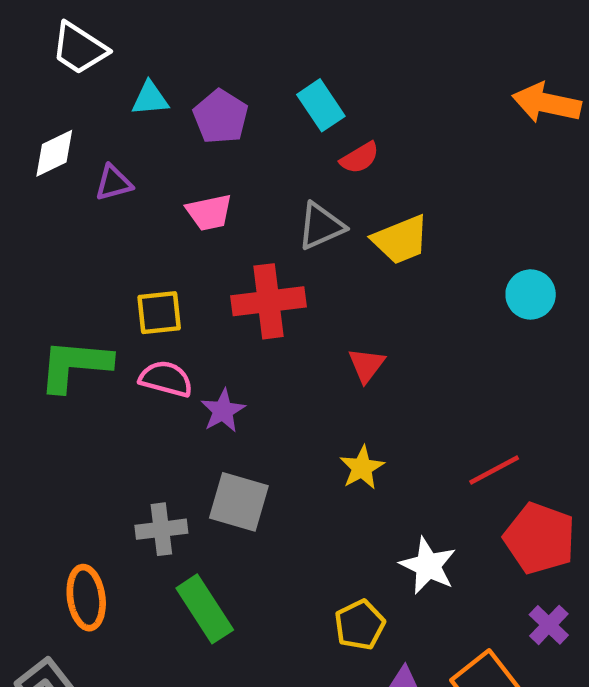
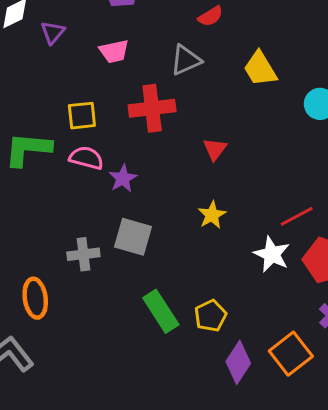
purple triangle: (114, 183) -> (53, 32), turned -35
yellow trapezoid: (401, 240) -> (260, 69), moved, turned 81
white star: (428, 566) -> (272, 254), moved
green rectangle: (205, 609) -> (161, 311), moved

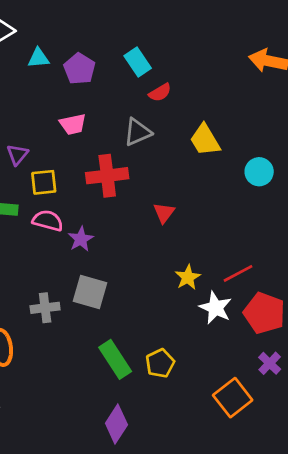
purple triangle: (53, 32) -> (17, 155), moved
yellow star: (212, 215) -> (188, 277), moved
purple diamond: (238, 362) -> (116, 424), moved

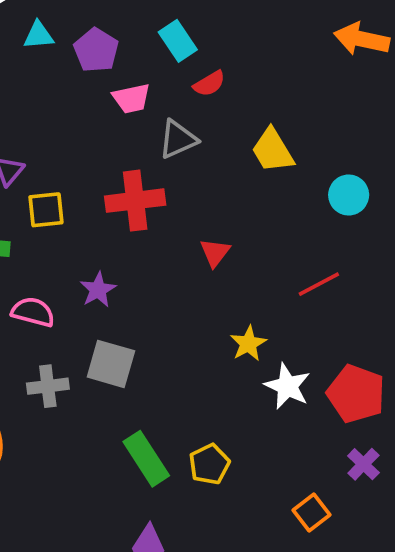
pink trapezoid: (73, 124) -> (131, 98), moved
pink semicircle: (48, 221) -> (33, 312), moved
red line: (238, 273) -> (319, 284), moved
orange square: (233, 398) -> (312, 512), size x0.7

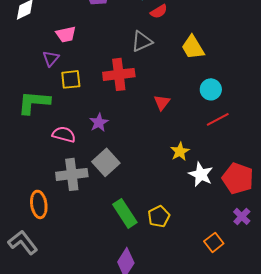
pink trapezoid: (131, 98) -> (66, 34), moved
cyan circle: (349, 195) -> (211, 89), moved
gray square: (111, 364) -> (106, 162), turned 32
gray cross: (48, 386) -> (72, 174), size x1.4

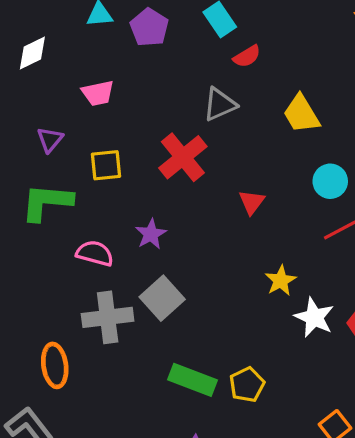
purple triangle: (51, 58) -> (50, 140), moved
red cross: (119, 74) -> (183, 157), turned -32
green rectangle: (125, 213) -> (192, 380), turned -36

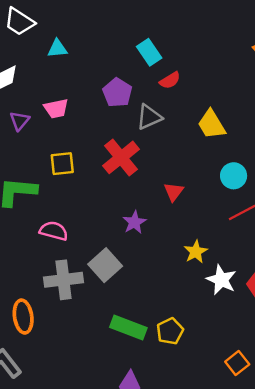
purple pentagon: (149, 27) -> (117, 93), moved
purple triangle: (50, 140) -> (19, 121), moved
purple star: (151, 234) -> (134, 222), moved

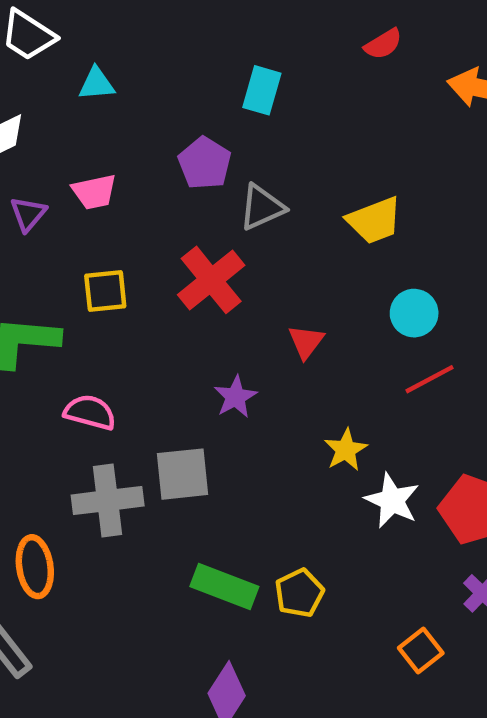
cyan rectangle: (149, 52) -> (262, 90), turned 50
red semicircle: (170, 80) -> (383, 44), moved
yellow trapezoid: (212, 124) -> (374, 220), turned -80
gray square: (105, 265) -> (183, 474), turned 36

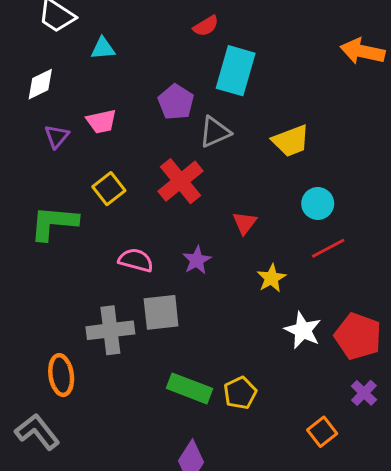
red semicircle: (383, 44) -> (206, 26), moved
cyan rectangle: (262, 90) -> (236, 71), moved, size x1.5
yellow square: (105, 291) -> (109, 189), turned -32
pink semicircle: (90, 412) -> (136, 260), moved
yellow star: (346, 450) -> (271, 278), moved

